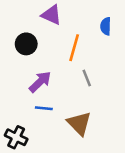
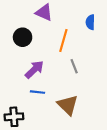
black cross: (16, 137) -> (14, 117), turned -30

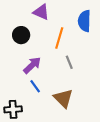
blue semicircle: (90, 22) -> (84, 21), size x1.5
blue line: (38, 92) -> (35, 86), turned 48

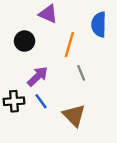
black cross: (13, 109) -> (14, 101), moved

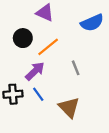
blue semicircle: (99, 25) -> (92, 23), turned -115
orange line: (69, 45) -> (48, 47), moved, turned 35

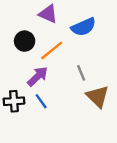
blue semicircle: (92, 23) -> (84, 27), moved
brown triangle: (69, 107) -> (98, 96), moved

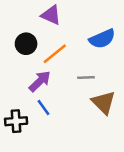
blue semicircle: (84, 27) -> (102, 39), moved
gray line: (81, 73) -> (86, 77), turned -70
black cross: (14, 101) -> (16, 121), moved

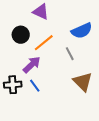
gray line: (86, 77) -> (70, 54), moved, turned 64
black cross: (16, 121) -> (13, 85), moved

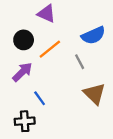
purple arrow: (32, 65) -> (22, 72), moved
black cross: (13, 85) -> (25, 121), moved

